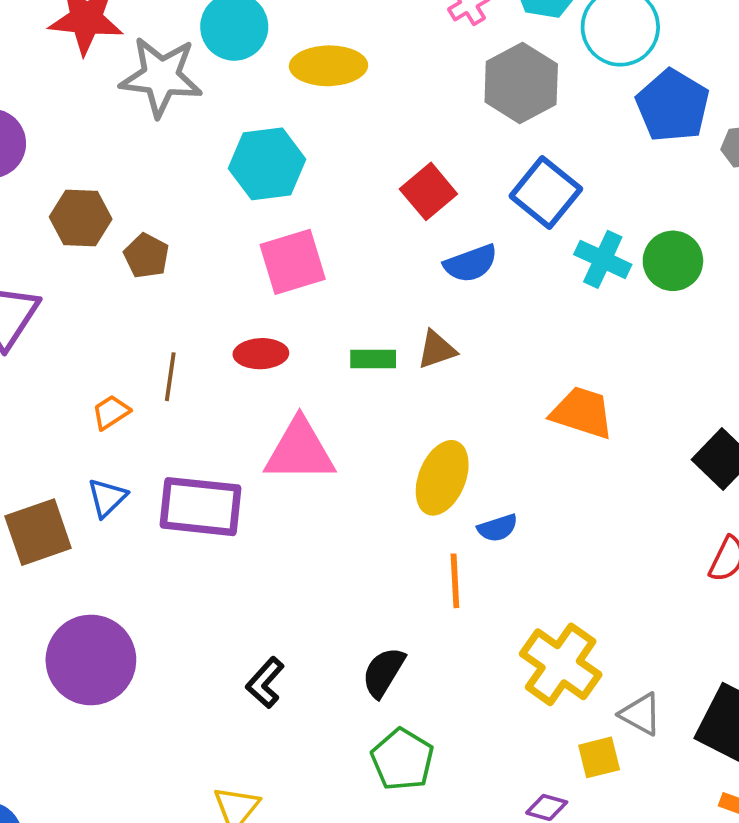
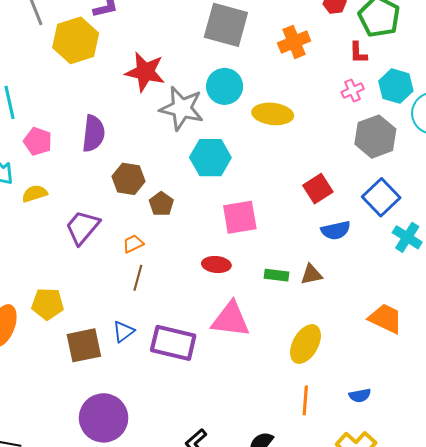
cyan hexagon: (267, 164) -> (210, 158), moved
brown line: (170, 377) -> (138, 278), moved
orange trapezoid: (111, 412) -> (133, 244), moved
blue semicircle: (498, 528) -> (360, 395), moved

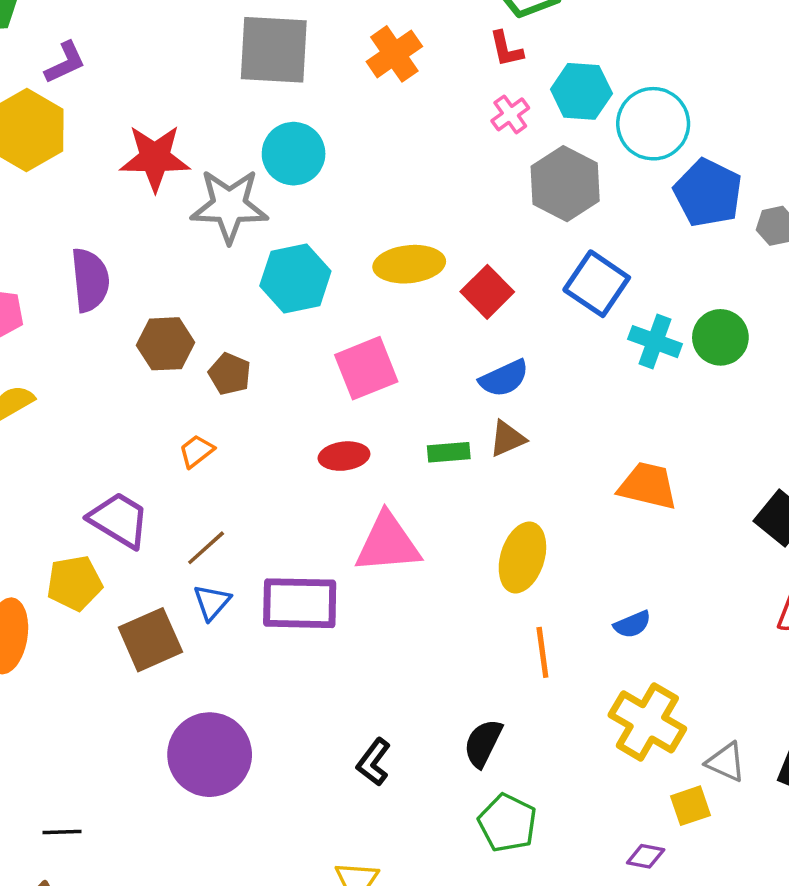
yellow ellipse: (273, 114) -> (409, 264), moved
purple trapezoid: (82, 227) -> (119, 520), moved, turned 93
blue semicircle: (336, 230) -> (504, 378), moved
brown line: (138, 278) -> (206, 548), moved, turned 45

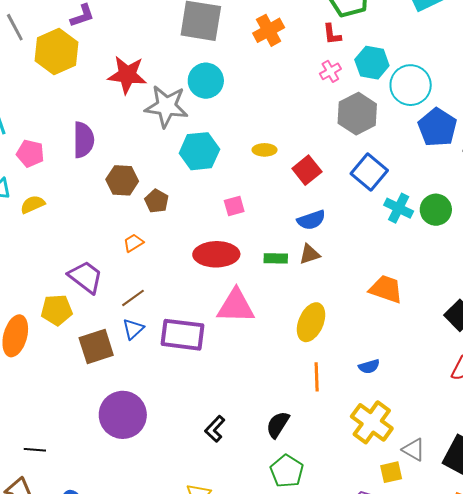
yellow ellipse: (409, 264) -> (265, 150), size x0.6
pink square: (366, 368) -> (234, 206), size x0.6
red ellipse: (344, 456) -> (216, 254), size x1.6

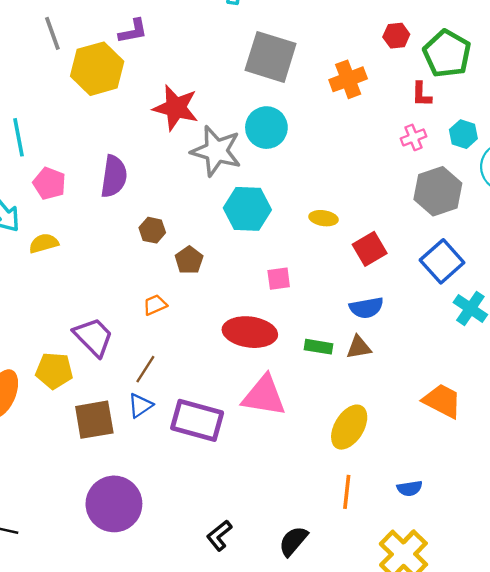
cyan hexagon: (372, 63) -> (463, 134), size x0.7
brown hexagon: (122, 180) -> (152, 230), size x0.7
brown line: (133, 298) -> (145, 369), turned -30

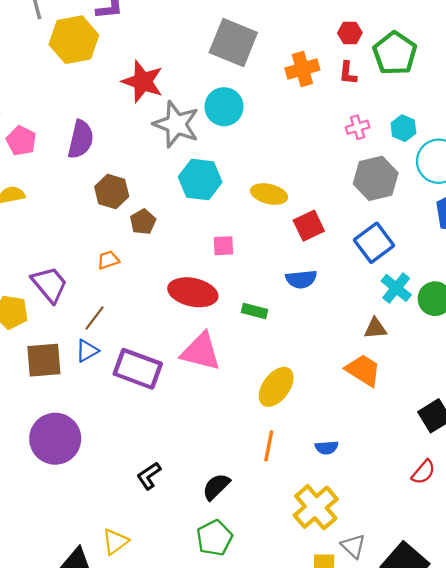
red L-shape: (421, 94) -> (348, 73), moved
yellow ellipse: (323, 218) -> (269, 194), size x1.4
brown hexagon: (152, 230) -> (112, 192), size x1.4
brown triangle: (359, 347) -> (375, 328), moved

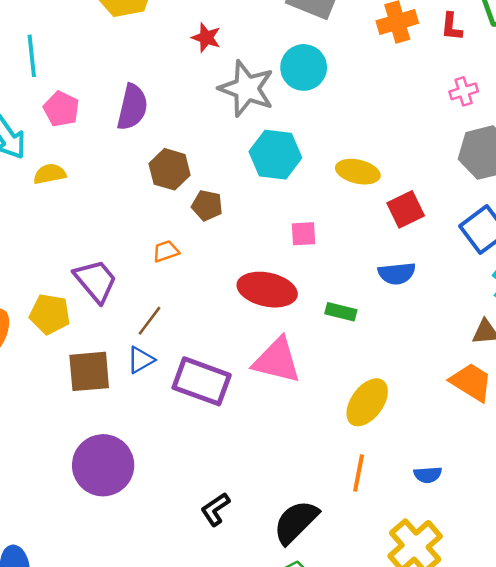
red star: (143, 81) -> (206, 38), size x0.6
brown pentagon: (143, 222) -> (207, 205), turned -30
black semicircle: (216, 487) -> (296, 522), size x1.4

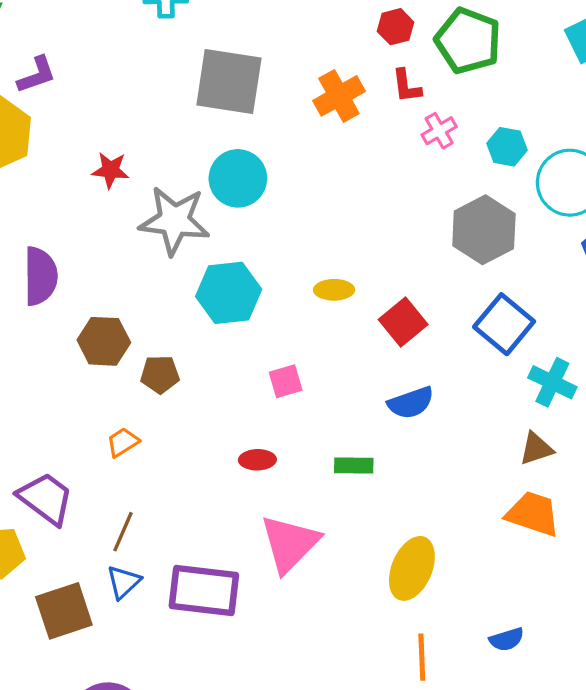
pink cross: (464, 91) -> (439, 131), moved
yellow ellipse: (358, 172) -> (334, 290), size x0.7
red ellipse: (267, 290) -> (257, 460), size x0.5
pink triangle: (277, 361) -> (290, 543), turned -46

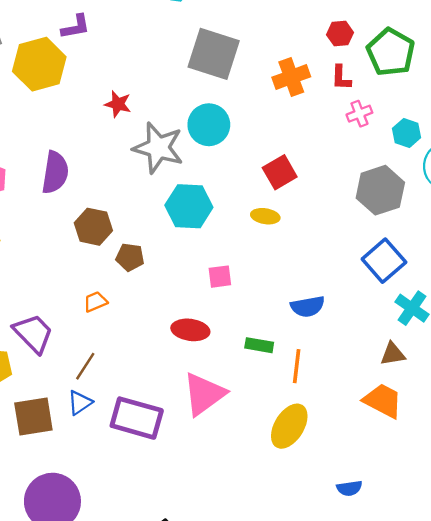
red square: (403, 322) -> (280, 172), moved
red ellipse: (257, 460) -> (190, 330), size x1.4
orange line: (422, 657) -> (297, 366), moved

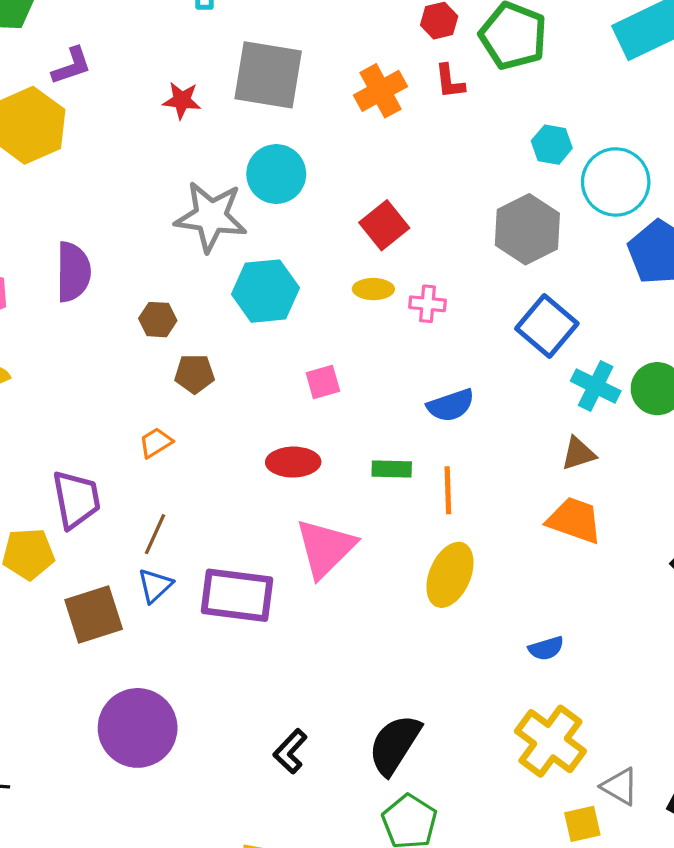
red star: (118, 104) -> (182, 100), moved
pink cross: (359, 114) -> (428, 304), moved, turned 35
brown hexagon: (93, 227) -> (158, 320), moved, size x0.7
purple trapezoid: (33, 333) -> (76, 499), turned 42

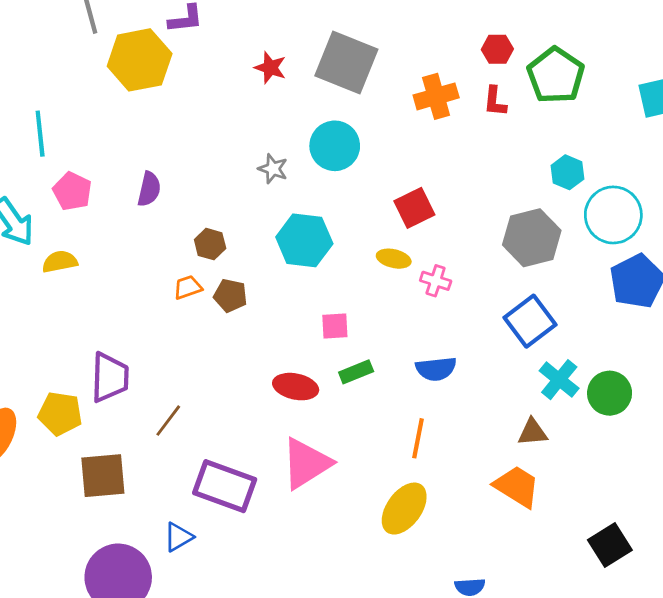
gray star: (211, 216) -> (273, 169), size x0.5
purple semicircle: (73, 272) -> (149, 189), size x0.7
orange trapezoid: (156, 443) -> (188, 287), moved
green rectangle: (392, 469) -> (356, 372), moved, turned -36
blue triangle: (155, 586) -> (178, 537), moved

